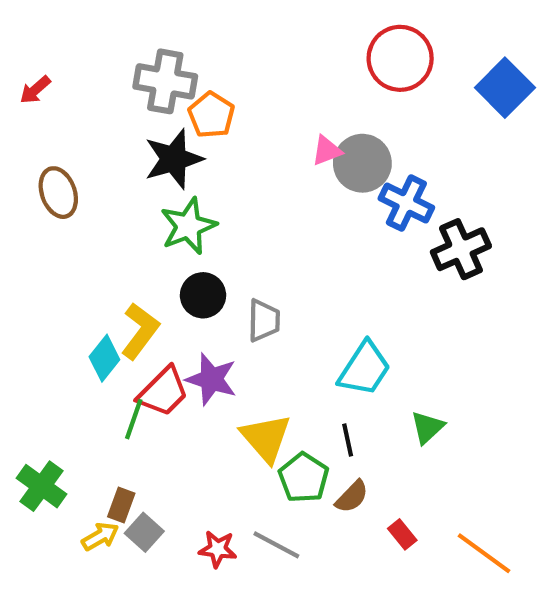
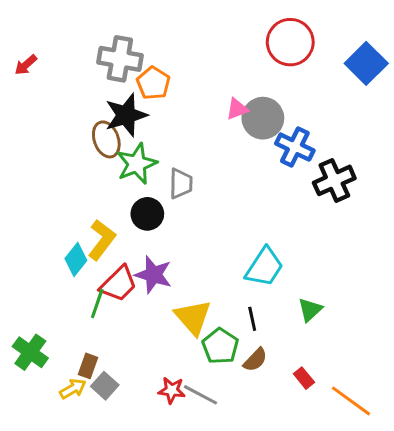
brown ellipse: (58, 193) -> (106, 139), moved
gray trapezoid: (264, 320) -> (181, 183), moved
red rectangle: (402, 534) -> (304, 378), moved
red star: (218, 549) -> (172, 390), moved

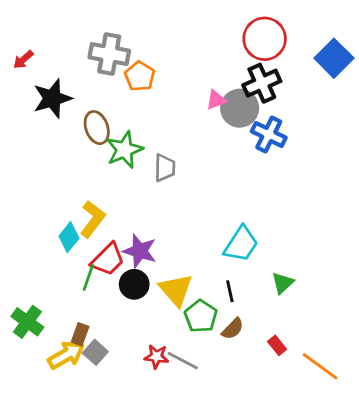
black star: (126, 115) -> (52, 98), moved
black cross: (334, 180) -> (262, 83), moved
black circle: (147, 214) -> (134, 284), moved
yellow arrow: (73, 389) -> (66, 355), size x1.5

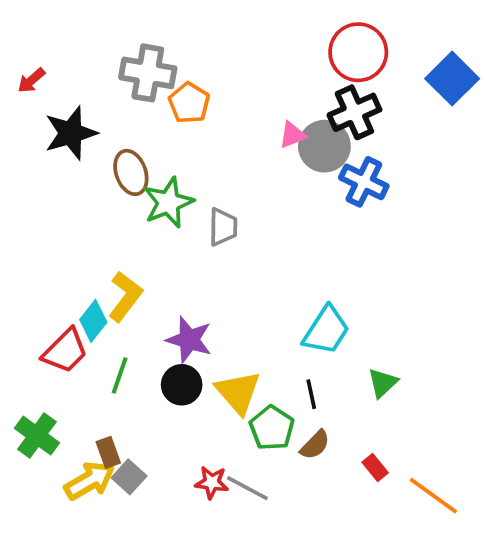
red trapezoid: (108, 259) -> (65, 351), moved
brown rectangle: (80, 334) -> (108, 452), turned -40

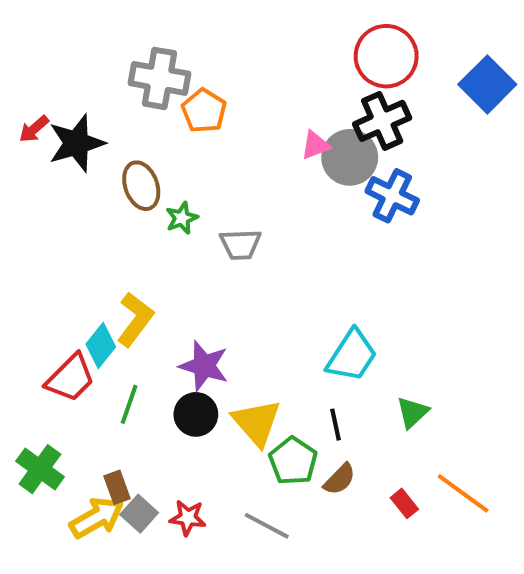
red arrow: (31, 80) -> (34, 129), moved
green star: (168, 203) -> (182, 218), size x0.6
gray trapezoid: (223, 227) -> (240, 244), turned 87
red star: (212, 482) -> (188, 518), moved
orange line: (433, 496) -> (463, 493), moved

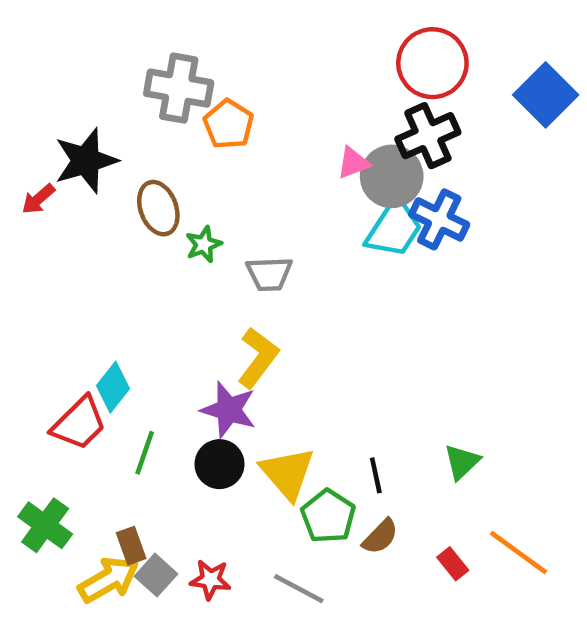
red arrow: (34, 129) -> (38, 199), moved
yellow L-shape: (135, 319) -> (258, 358), moved
cyan trapezoid: (352, 356) -> (394, 229), moved

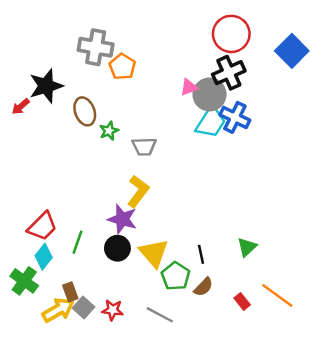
cyan diamond: (113, 387) -> (44, 257), moved

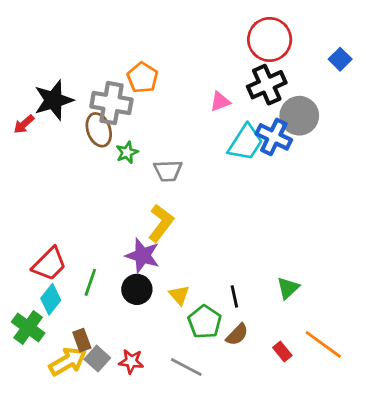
gray cross: (96, 47) -> (111, 103), moved
blue square: (292, 51) -> (340, 59), size x0.6
gray circle: (209, 94) -> (299, 116), moved
yellow triangle: (154, 253) -> (179, 295), size x0.6

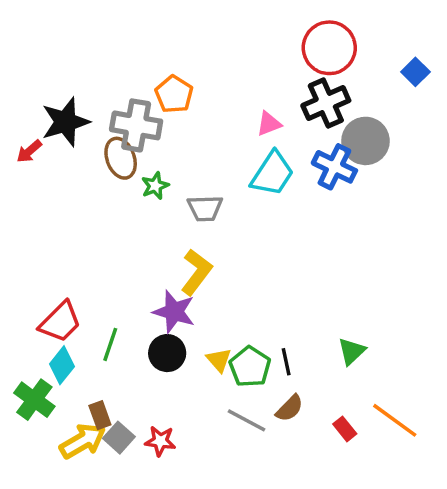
cyan trapezoid: (246, 143) -> (272, 174), moved
green pentagon: (205, 322) -> (250, 367), moved
gray line: (186, 367) -> (246, 420), moved

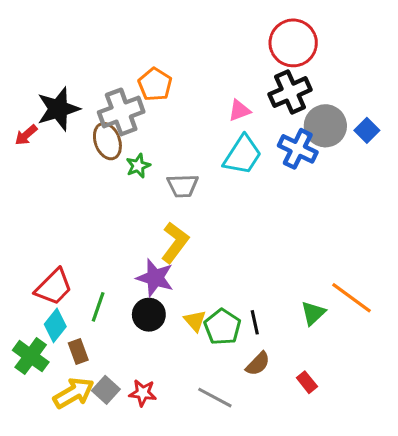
blue square: (415, 72) -> (367, 130), moved
gray cross: (136, 125) -> (121, 112), turned -30
brown rectangle: (100, 415) -> (78, 351), moved
gray line: (246, 420) -> (215, 398), moved
orange line: (395, 420) -> (351, 298), moved

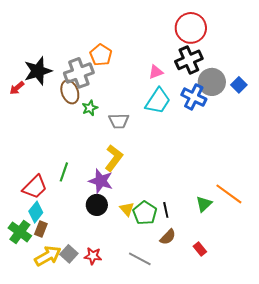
green line: (98, 307) -> (64, 172), moved
brown rectangle: (78, 351) -> (41, 229), moved, turned 42

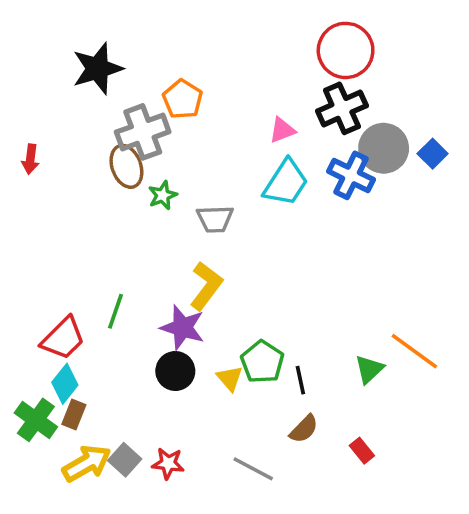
black star: (38, 71) -> (97, 69), moved
red arrow: (17, 88) -> (30, 159), turned -42
green pentagon: (145, 213) -> (262, 362), moved

